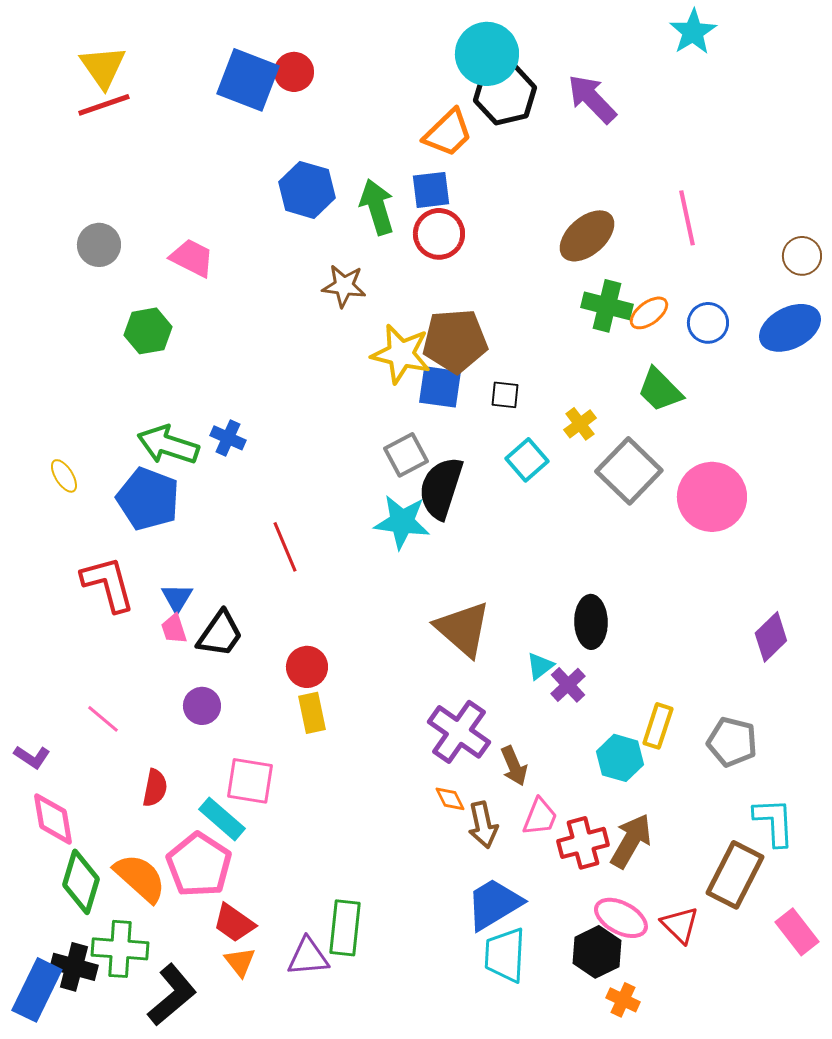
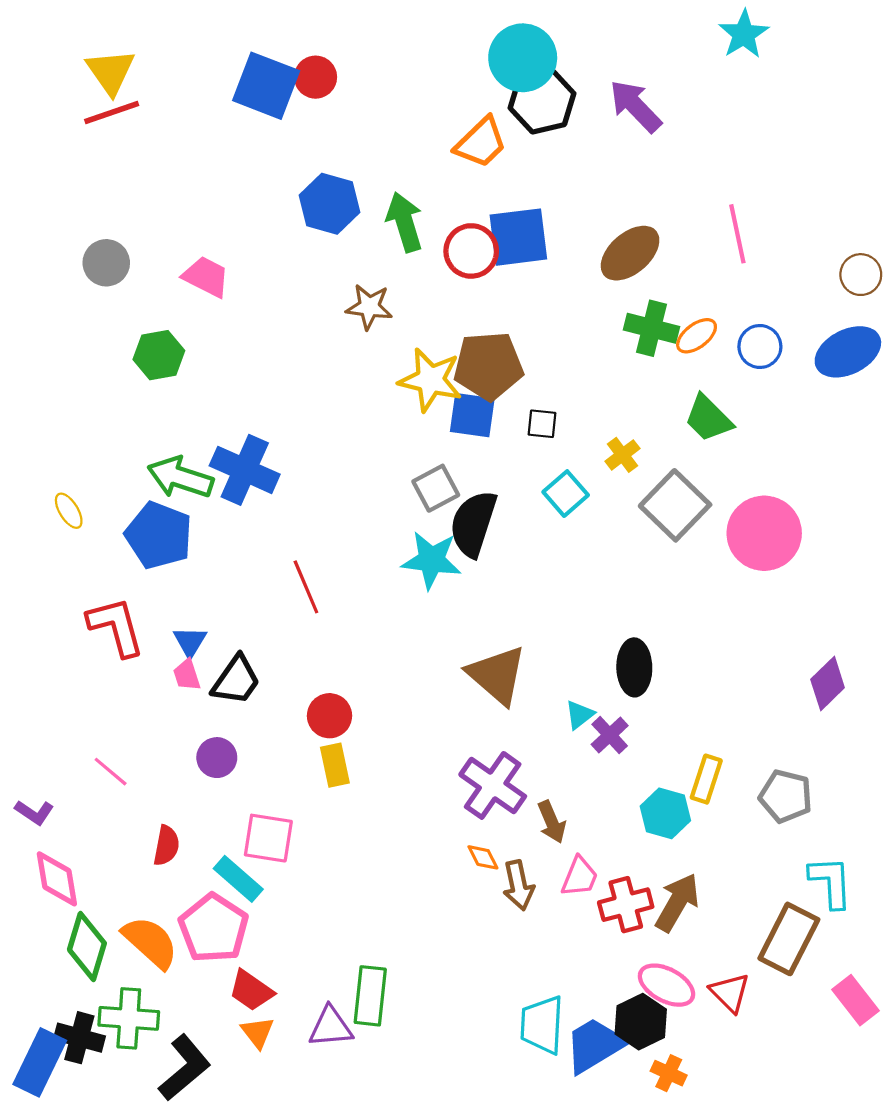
blue square: (431, 190) -> (518, 237), moved, size x1.5
blue cross: (228, 438) -> (245, 470), size x1.8
blue trapezoid: (494, 904) -> (595, 1045), moved

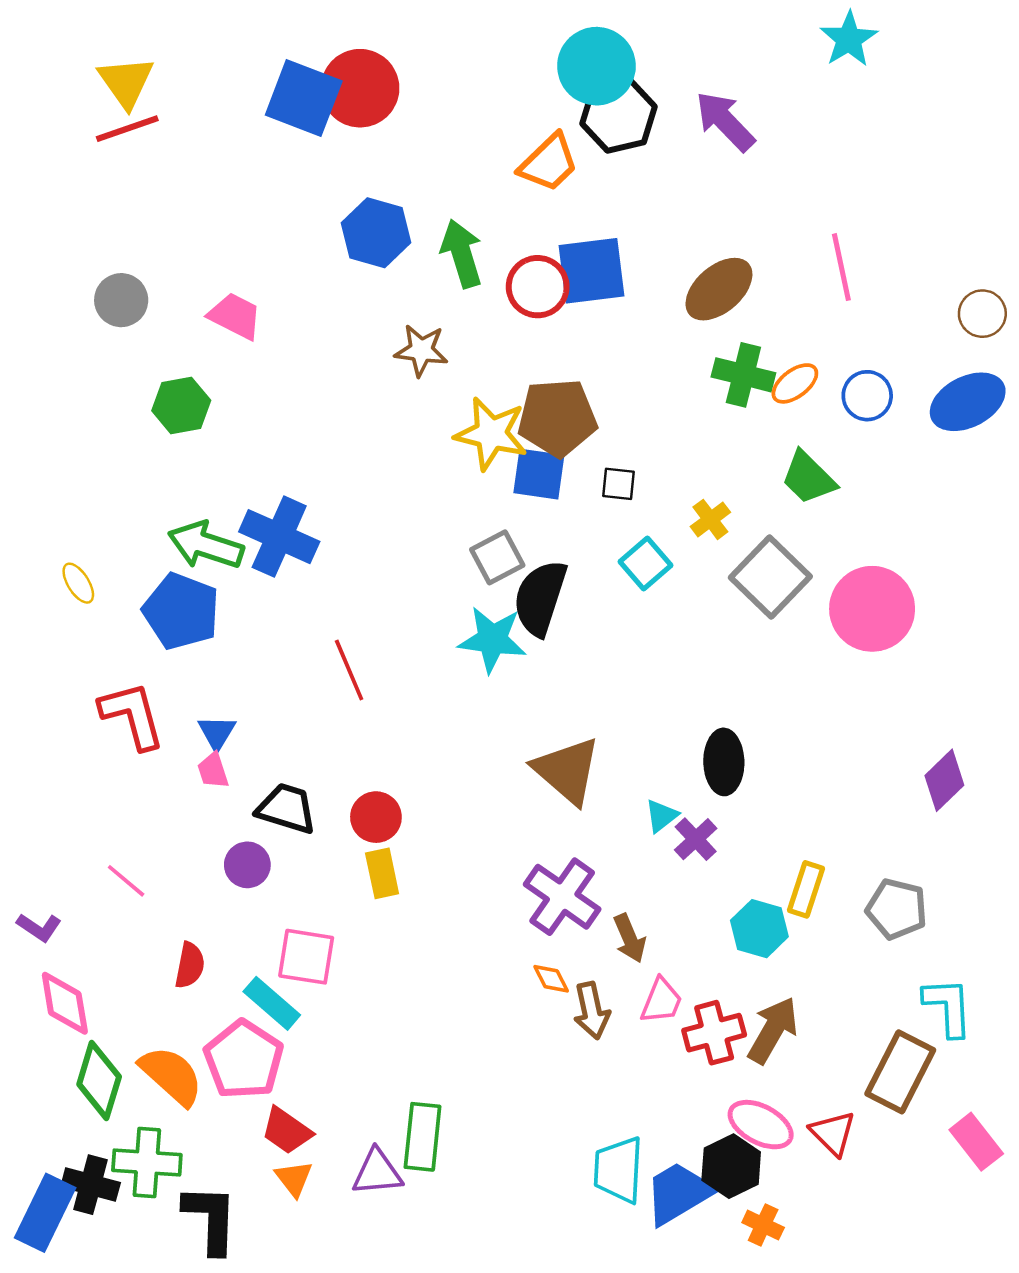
red circle: (316, 77) -> (360, 88), size x1.6
black trapezoid: (236, 680) -> (287, 809), moved, turned -108
black L-shape: (185, 1068) -> (211, 1219), turned -48

